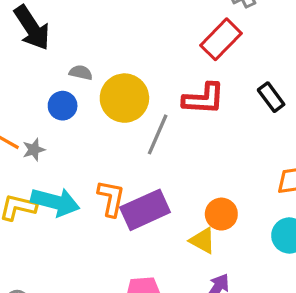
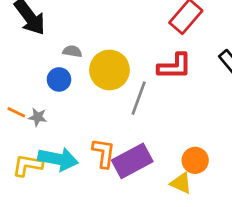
gray star: (34, 150) -> (38, 117), turned 30

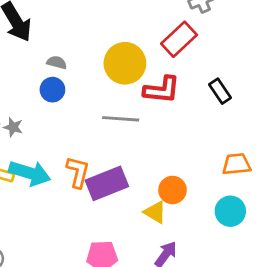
yellow circle: (109, 70) -> (125, 63), moved
blue circle: (59, 79) -> (52, 90), moved
gray line: (139, 98) -> (121, 119), turned 68

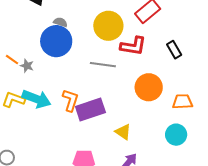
blue circle: (52, 90) -> (56, 41), size x1.8
orange circle: (172, 190) -> (149, 87), moved, size x1.4

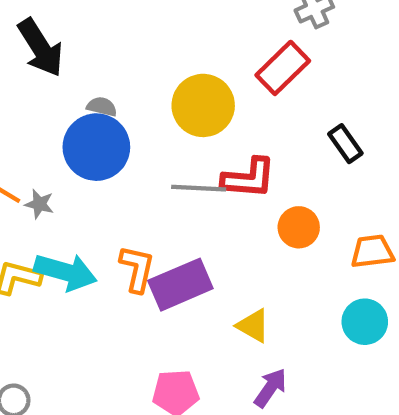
red L-shape: (133, 46) -> (249, 178), moved
orange circle: (149, 87) -> (299, 227), size x0.7

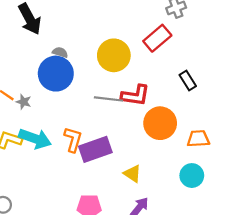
orange circle: (299, 227) -> (160, 123), size x1.5

